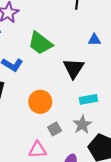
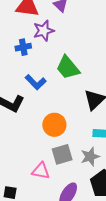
gray square: (55, 129) -> (62, 154), size x1.5

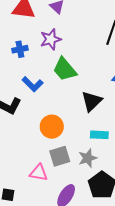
purple star: (44, 31) -> (51, 39), moved

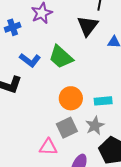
green trapezoid: (65, 69) -> (61, 57), moved
black triangle: (92, 101) -> (88, 26), moved
orange circle: (52, 127) -> (71, 98), moved

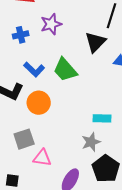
orange circle: (71, 98) -> (39, 103), moved
gray square: (67, 128) -> (24, 139), moved

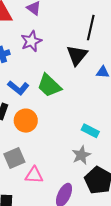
cyan rectangle: (102, 118) -> (90, 131), turned 30

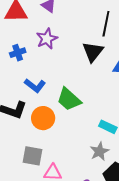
green trapezoid: (49, 85) -> (69, 99), moved
gray square: (14, 158) -> (33, 156), turned 35

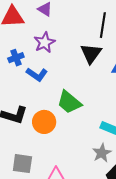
blue L-shape: (35, 86) -> (37, 74), moved
gray square: (33, 156) -> (22, 164), moved

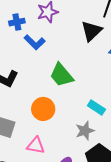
orange circle: (44, 122) -> (43, 109), moved

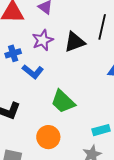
black triangle: (91, 31) -> (75, 42), moved, turned 30
cyan rectangle: (96, 107) -> (101, 130), turned -42

